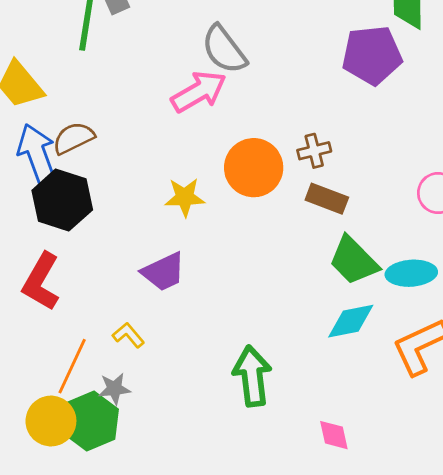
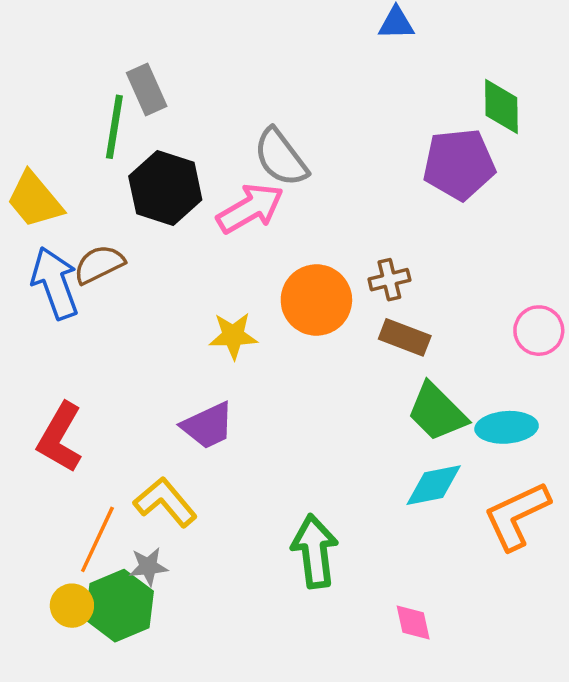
black hexagon: (62, 200) -> (165, 188), moved
yellow L-shape: (128, 335) -> (165, 502), size x1.6
yellow circle: (51, 421) -> (72, 606), size x0.7

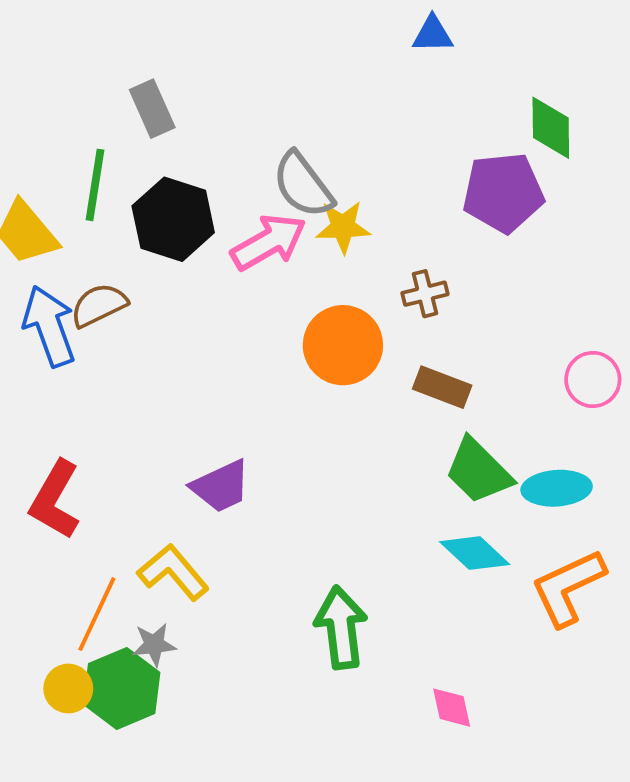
green line: (114, 127) -> (95, 185), moved
brown cross: (389, 280) -> (425, 294), moved
yellow star: (233, 336) -> (343, 227), moved
cyan diamond: (434, 485) -> (475, 553), turned 54

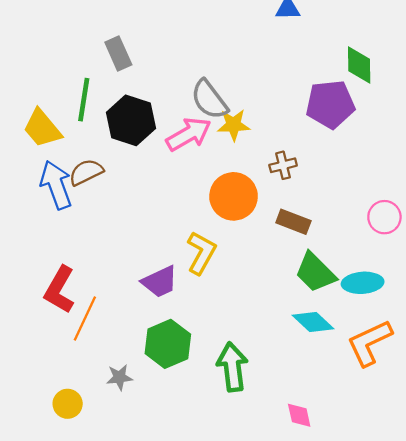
yellow L-shape: (173, 572) -> (201, 253), moved, turned 69
orange line: (97, 614) -> (85, 319), moved
green hexagon: (122, 688) -> (168, 344), moved

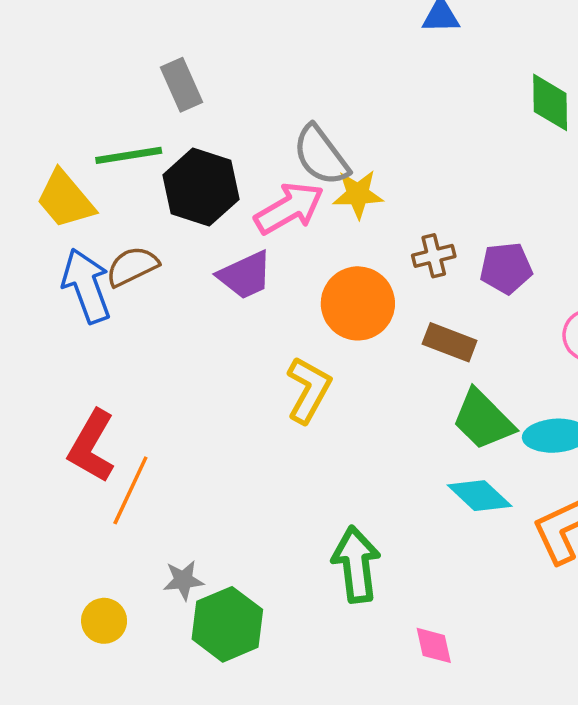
green line: (84, 100) -> (129, 155), turned 72
purple pentagon: (330, 104) -> (506, 268), moved, size x0.7
purple trapezoid: (160, 282) -> (245, 275), moved
green hexagon: (168, 344) -> (227, 624), moved
pink diamond: (299, 415) -> (434, 645), moved

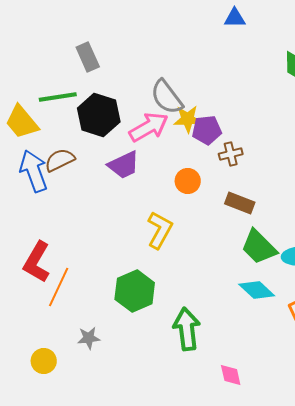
purple pentagon: (506, 268) -> (207, 130), moved
orange circle: (358, 303) -> (188, 181), size x0.6
green hexagon: (227, 624) -> (135, 291), moved

